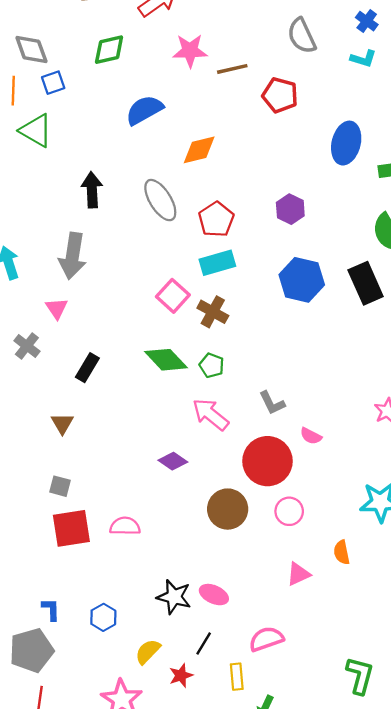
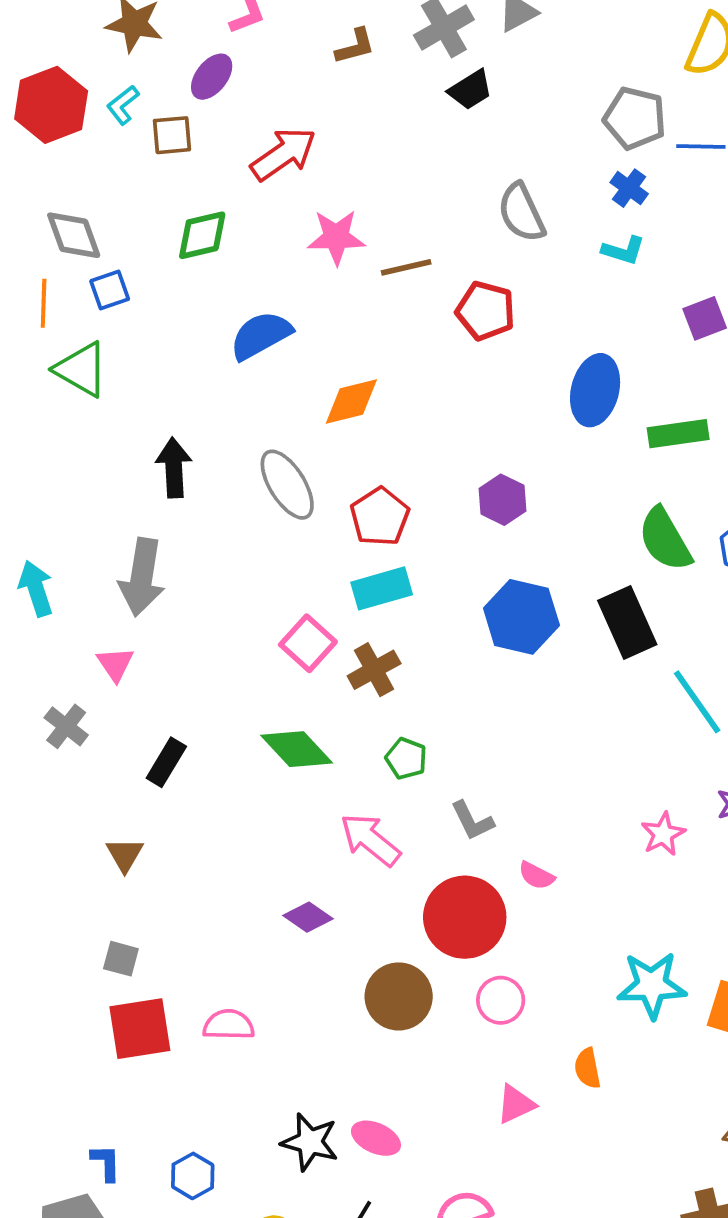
brown cross: (213, 312) -> (374, 670), turned 32
green pentagon: (212, 365) -> (406, 758), moved

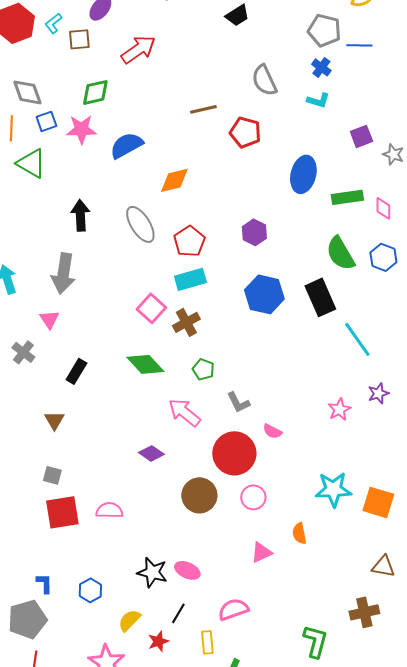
pink star: (336, 237) -> (81, 129), moved

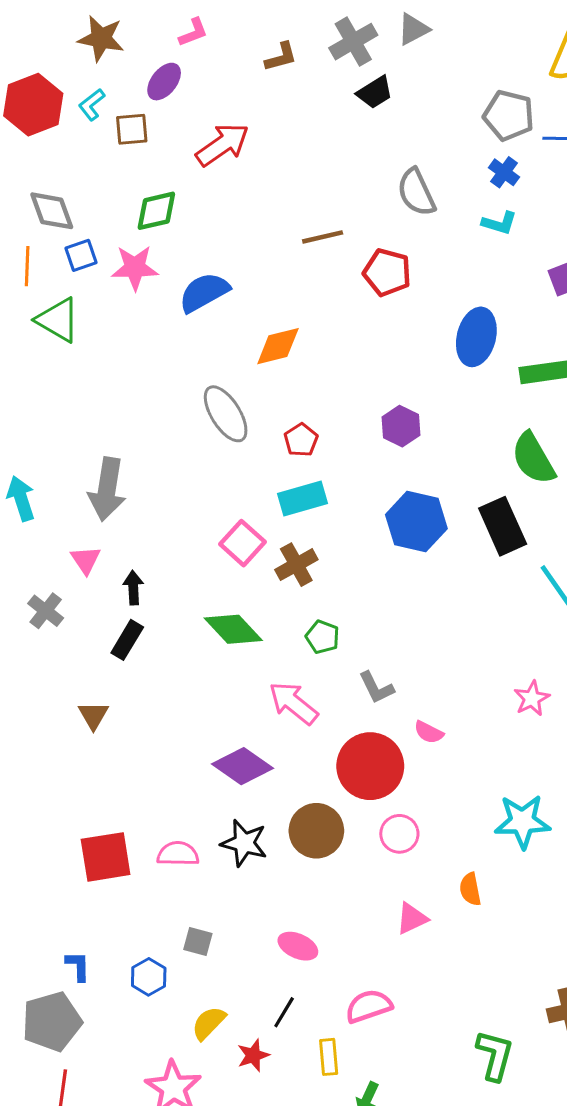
black arrow: (80, 215) -> (133, 588), moved, size x0.7
red pentagon: (189, 241) -> (301, 440), size x0.7
purple diamond: (151, 453) -> (243, 766), size x1.5
gray square: (52, 475) -> (198, 942), moved
black star: (152, 572) -> (244, 843), moved

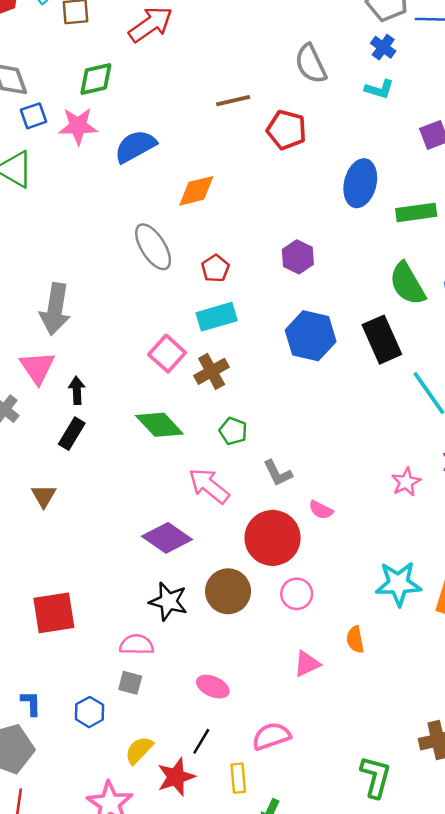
pink triangle: (86, 560) -> (37, 368), size x1.4
pink semicircle: (178, 854) -> (137, 645), moved
red star: (253, 1055) -> (176, 777), size x1.4

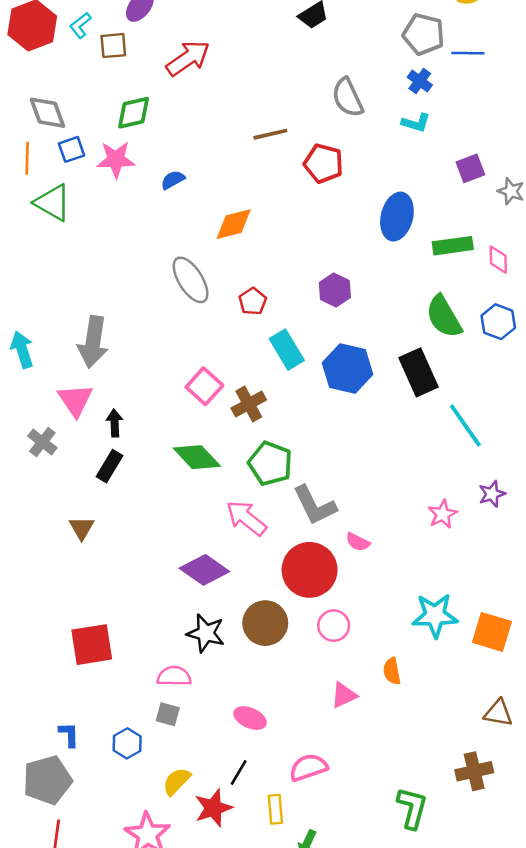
blue semicircle: (135, 146) -> (173, 180), size x0.6
cyan rectangle: (217, 317) -> (287, 350), moved, turned 75
green pentagon: (233, 431) -> (270, 463), size x1.6
gray L-shape: (278, 473) -> (315, 505), size x1.5

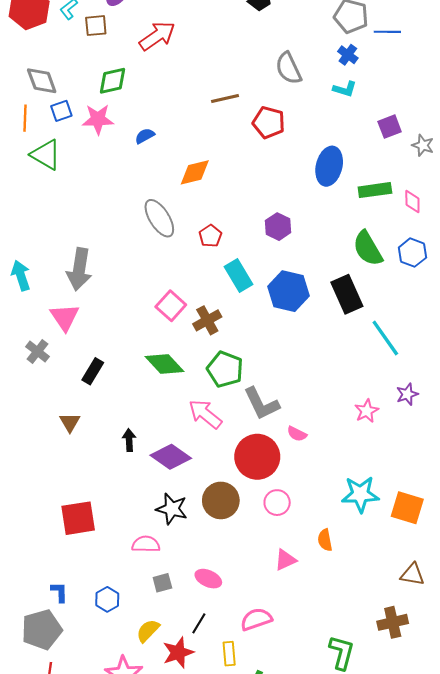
black arrow: (115, 423) -> (129, 440), moved
gray square: (168, 714) -> (162, 583), moved, turned -30

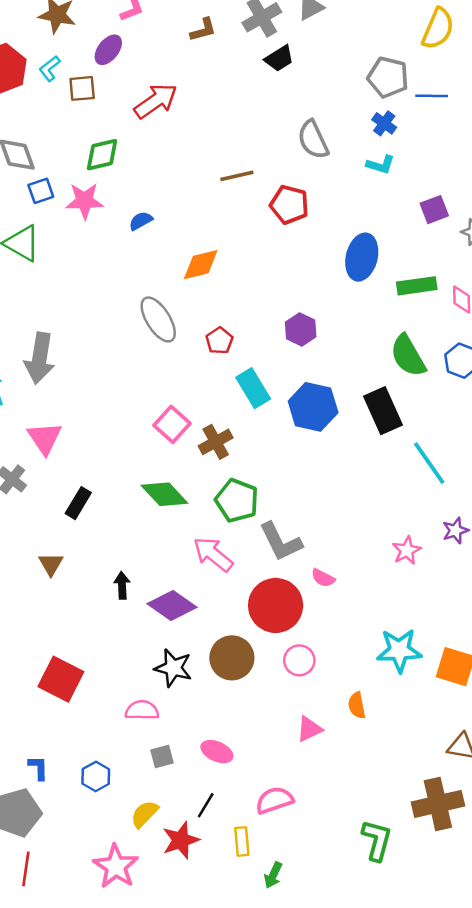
gray arrow: (79, 269) -> (40, 358), moved
red square: (78, 518) -> (61, 679), turned 36
brown cross: (393, 622) -> (438, 804), size x1.4

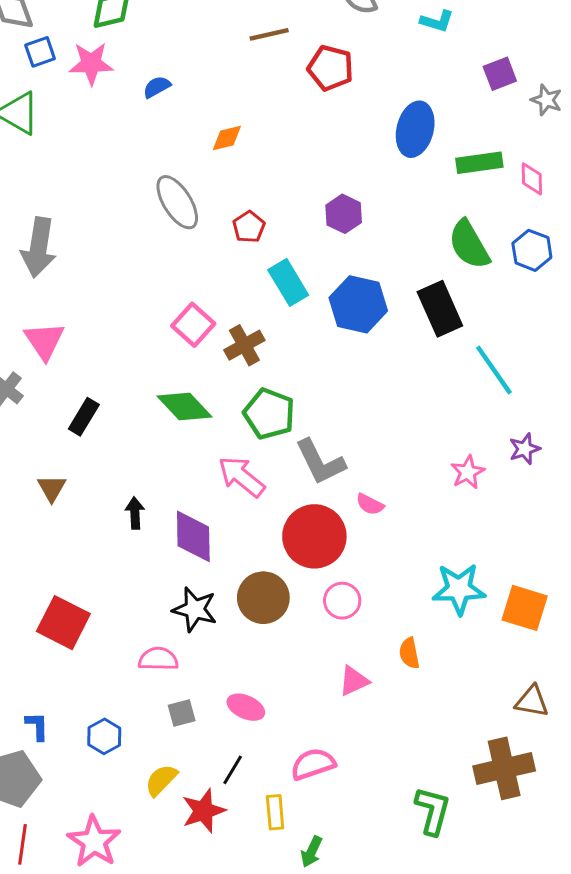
orange diamond: (201, 265) -> (227, 138), size x0.7
purple diamond: (172, 605) -> (193, 536), turned 54
pink star: (116, 866) -> (94, 841), moved

